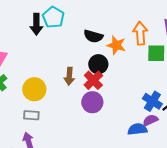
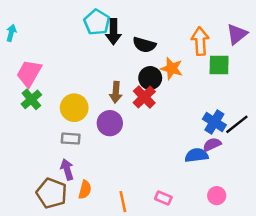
black arrow: (36, 24) -> (113, 32), moved
orange star: (116, 45) -> (172, 69), moved
purple circle: (92, 102) -> (110, 123), moved

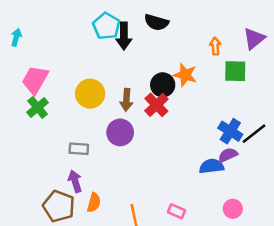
orange arrow: (200, 41) -> (215, 46), size x0.6
black semicircle: (144, 45) -> (156, 22), moved
yellow circle: (74, 108) -> (90, 94), moved

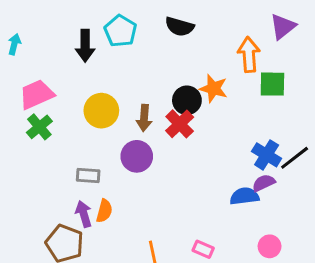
black arrow: (124, 36) -> (85, 46), moved
purple triangle: (254, 39) -> (283, 27), moved
orange arrow: (215, 46) -> (249, 55), size x1.6
pink trapezoid: (35, 80) -> (36, 94), turned 36
orange semicircle: (94, 203) -> (104, 211), moved

